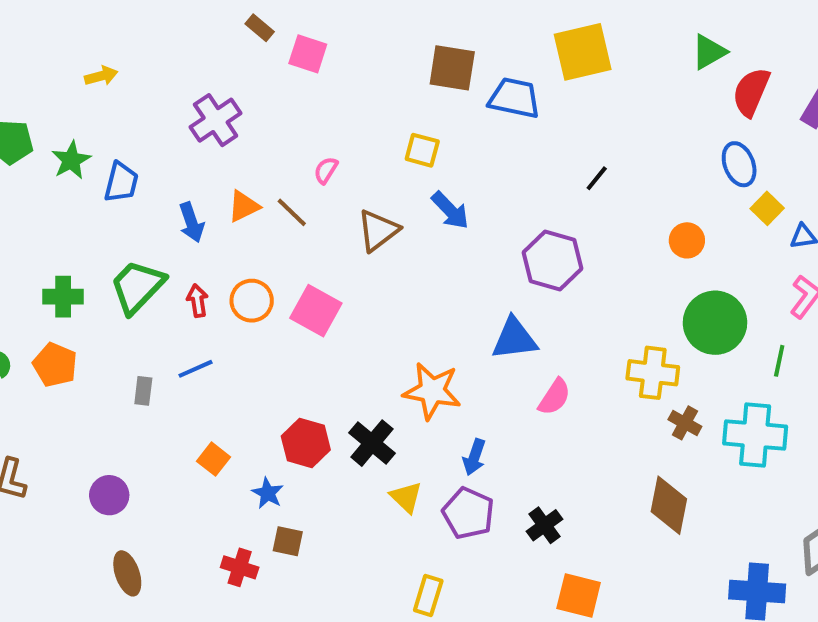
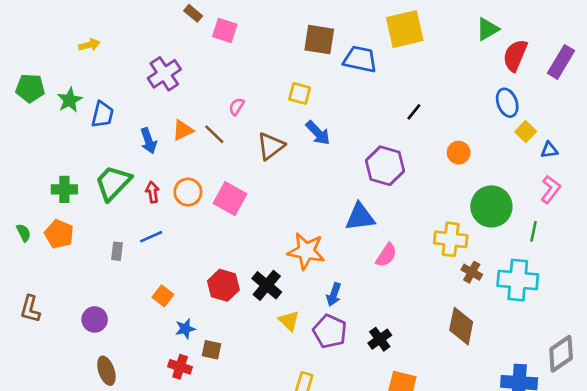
orange circle: (687, 240) -> (459, 153), moved
blue star: (268, 493) -> (185, 329), moved, turned 30

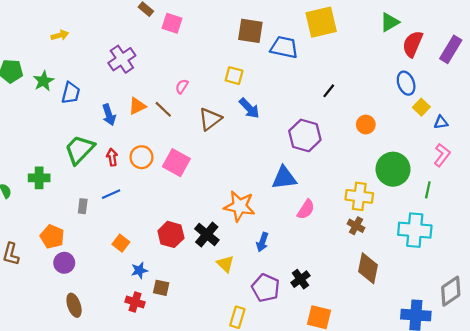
green cross: (64, 189) -> (39, 178), moved
orange pentagon: (59, 234) -> (52, 237), moved
brown cross: (472, 272) -> (356, 226), moved
purple pentagon: (330, 331) -> (266, 288), moved

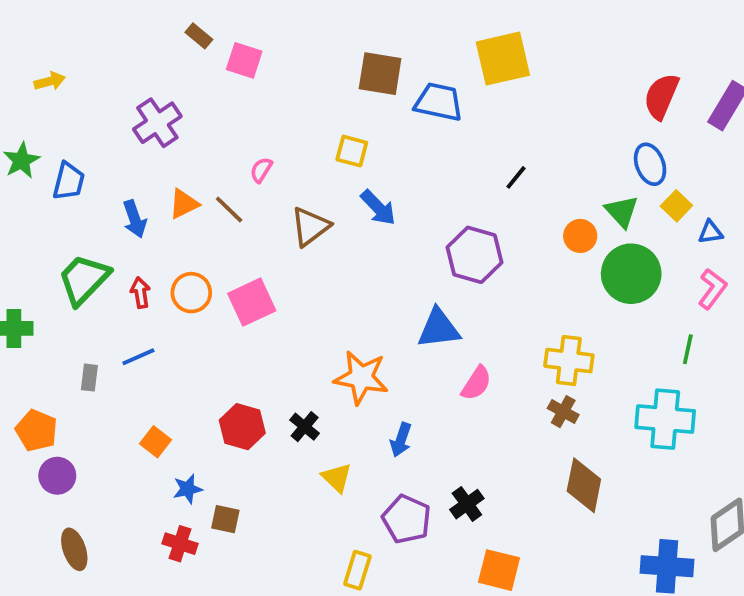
green triangle: (390, 22) -> (622, 211), moved, turned -42
pink square: (176, 163) -> (252, 302), turned 36
green circle: (393, 169) -> (631, 274), moved
black cross: (207, 234) -> (305, 427), size x0.7

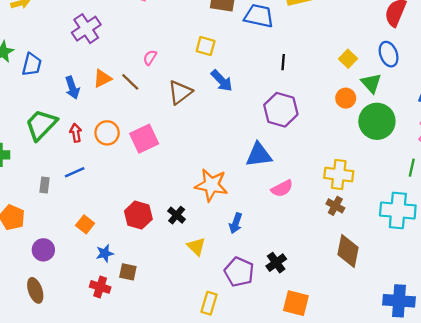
black line: (516, 177) -> (283, 62), moved, turned -35
yellow square: (676, 206) -> (348, 59), moved
pink semicircle: (476, 383) -> (282, 188), turned 30
purple circle: (57, 476) -> (43, 250), moved

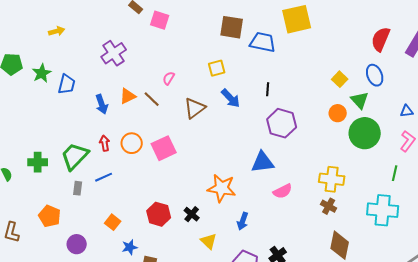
yellow square: (206, 46) -> (217, 68), turned -30
black line: (283, 62) -> (268, 89), moved
green trapezoid: (41, 125) -> (75, 156), moved

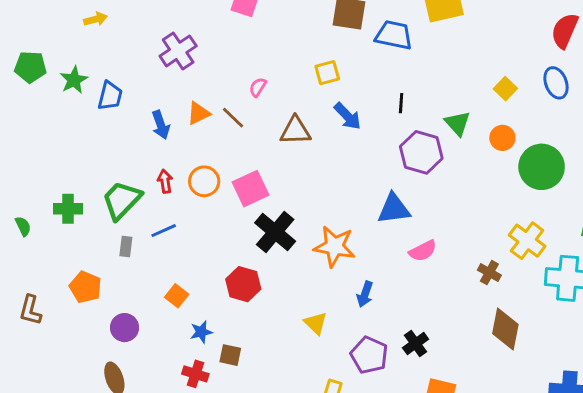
green triangle: (360, 100) -> (458, 123), moved
brown triangle: (195, 108) -> (295, 131), turned 35
yellow cross: (332, 179) -> (527, 241), moved, turned 30
black cross: (192, 214) -> (275, 232), moved, size x1.8

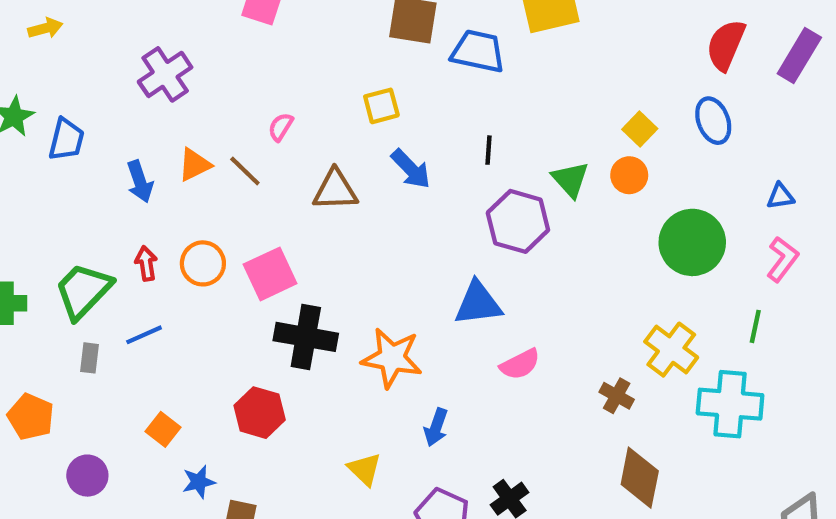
orange circle: (502, 138) -> (629, 175), moved
black cross: (275, 232) -> (306, 337), turned -30

